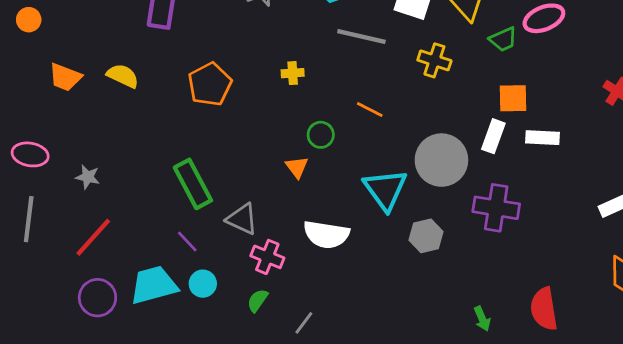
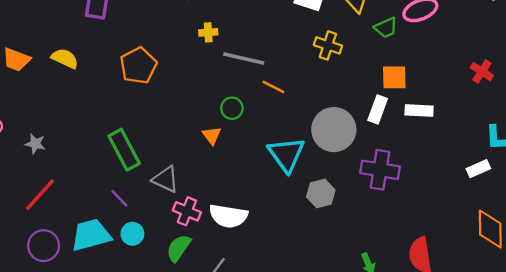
gray line: (361, 37) -> (244, 58), moved
yellow cross: (293, 73) -> (208, 32), moved
white semicircle: (326, 234) -> (228, 216), moved
green semicircle: (258, 300) -> (179, 248), size x1.4

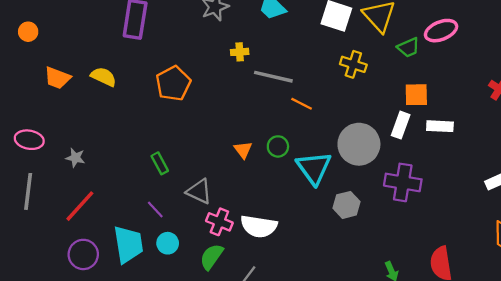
green circle: (232, 108) -> (278, 146), moved
green rectangle: (124, 150) -> (160, 163), size x0.6
cyan trapezoid: (91, 235) -> (128, 244), turned 96

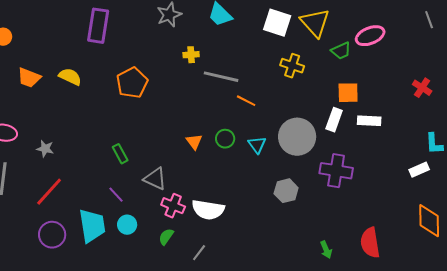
cyan triangle: (314, 168) -> (257, 145), moved, size x0.6
green semicircle: (212, 257) -> (166, 237), size x0.7

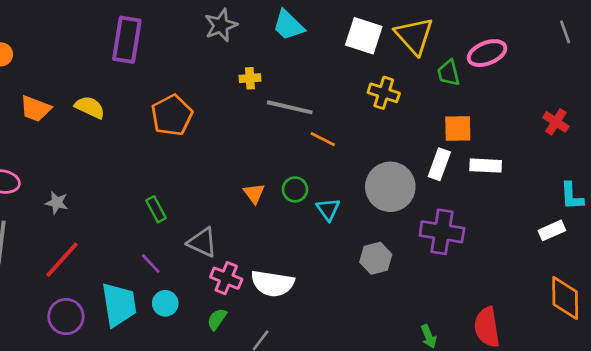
green trapezoid: (341, 51) -> (449, 73), turned 100
cyan triangle: (257, 145) -> (328, 209), moved

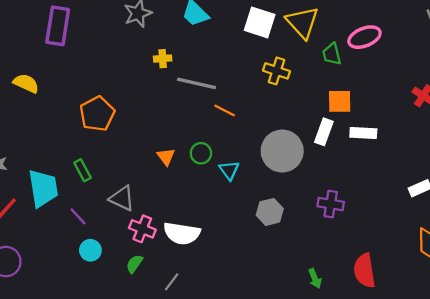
orange pentagon: (172, 115) -> (97, 114), moved
purple cross: (442, 232) -> (331, 204), moved, size x0.7
cyan trapezoid: (119, 305) -> (43, 188), moved

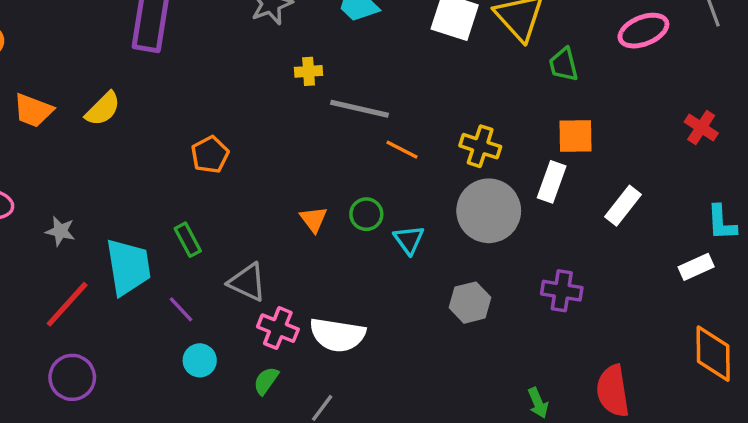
pink ellipse: (364, 37) -> (643, 31), moved
yellow cross: (277, 71) -> (480, 146), moved
yellow semicircle: (26, 83) -> (103, 109), turned 110
orange pentagon: (97, 114) -> (210, 155), size x0.7
white rectangle: (363, 133) -> (623, 206), moved, turned -55

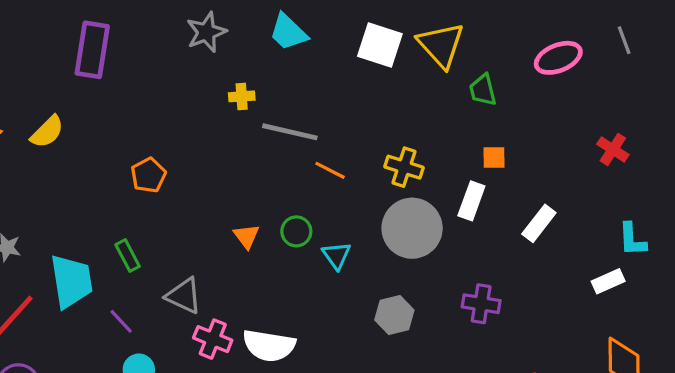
orange square: (575, 136) -> (494, 157), size x0.7

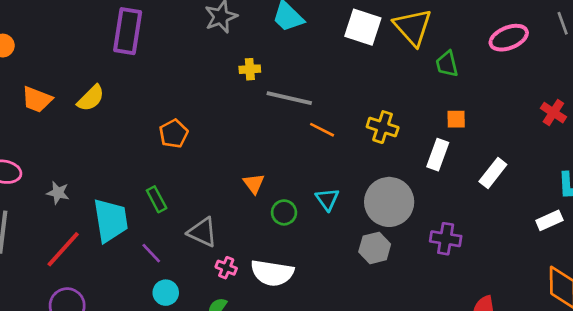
gray circle: (412, 228) -> (389, 202), moved
green circle: (296, 231) -> (284, 212), moved
pink cross: (213, 339) -> (226, 268), size x0.7

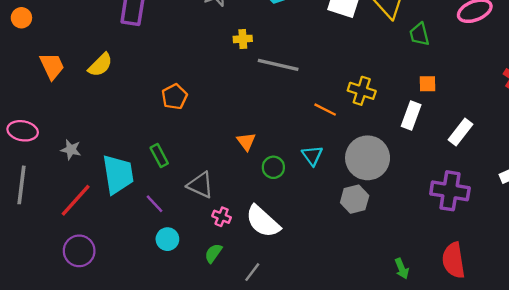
orange trapezoid: (37, 99) -> (52, 66), turned -136
orange line: (322, 130) -> (325, 110), moved
purple cross: (446, 239) -> (450, 191), moved, size x1.4
white semicircle: (272, 273) -> (263, 221), turned 33

